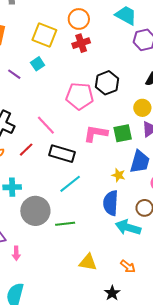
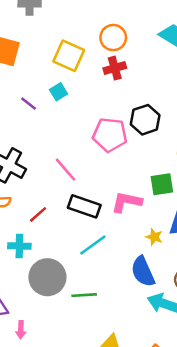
pink L-shape: (96, 134) -> (126, 202), moved
red line: (26, 150) -> (38, 214), moved
blue semicircle: (111, 203) -> (143, 272), turned -30

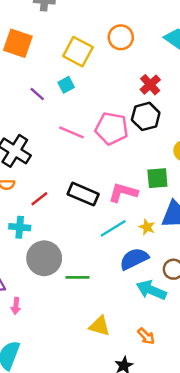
red cross: (115, 68) -> (150, 85), moved, turned -30
pink line: (65, 170) -> (71, 132), moved, turned -30
cyan line: (93, 245) -> (113, 228), moved
blue semicircle: (143, 272) -> (134, 259), turned 84

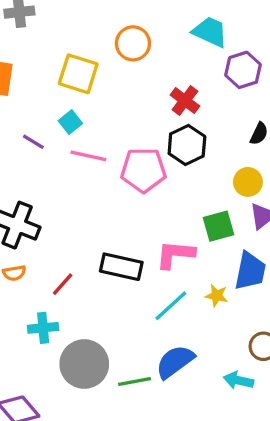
pink line: (71, 132) -> (88, 156), moved
blue semicircle: (134, 259) -> (175, 362), moved
cyan arrow: (151, 290) -> (238, 380), size x0.7

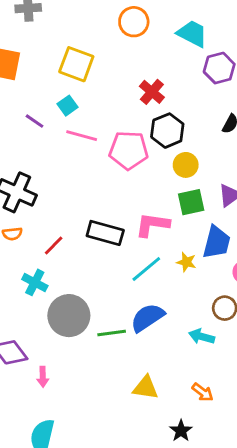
orange circle: (133, 43) -> (134, 22), moved
red cross: (185, 101) -> (152, 92), moved
yellow circle: (248, 182) -> (186, 165), moved
cyan cross: (43, 328) -> (35, 282), turned 30

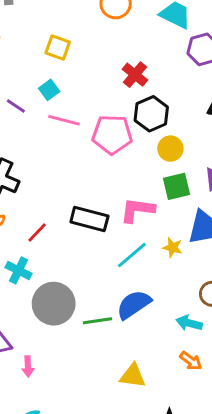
yellow square: (76, 64) -> (58, 48), size x0.7
orange arrow: (203, 392) -> (191, 361), moved

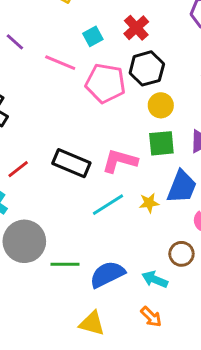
cyan square: (49, 90) -> (93, 36), moved
yellow star: (173, 248) -> (149, 203), turned -30
blue semicircle: (134, 305) -> (107, 274), moved

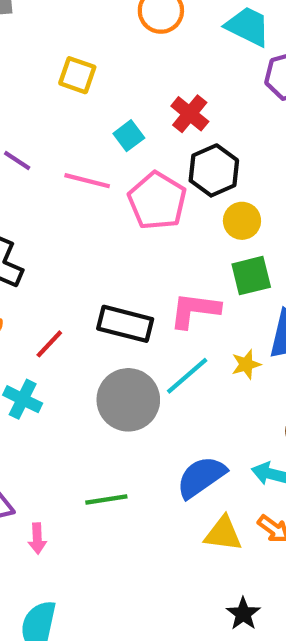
pink pentagon: (105, 83) -> (157, 201), turned 30
gray circle: (24, 241) -> (128, 400), moved
green line: (65, 264) -> (106, 499), moved
yellow triangle: (92, 323) -> (223, 534), moved

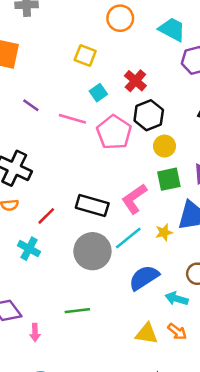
yellow square: (77, 75) -> (85, 56), moved
pink L-shape: (195, 310) -> (134, 199), turned -44
blue semicircle: (201, 477) -> (144, 278), moved

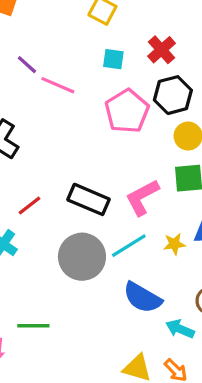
cyan square: (98, 93) -> (113, 59), turned 36
pink line: (72, 119) -> (58, 85), moved
blue semicircle: (144, 278) -> (142, 298), turned -124
green line: (77, 311) -> (33, 326), moved

